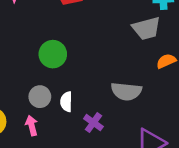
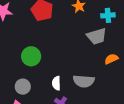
white semicircle: (66, 102) -> (56, 83), moved

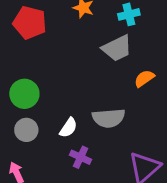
white semicircle: (56, 83) -> (68, 128), turned -136
gray circle: (23, 87) -> (26, 130), moved

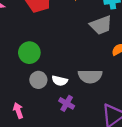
white semicircle: (68, 128) -> (60, 81), turned 64
gray circle: (26, 130) -> (38, 80), moved

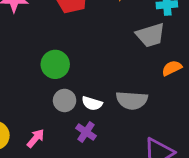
purple cross: (67, 103) -> (86, 132), moved
pink arrow: (18, 110) -> (36, 138), turned 56

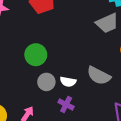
gray semicircle: (132, 100) -> (99, 76), turned 30

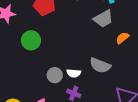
green circle: (36, 55) -> (31, 40), moved

